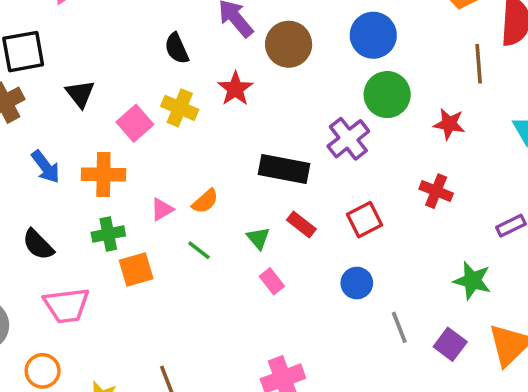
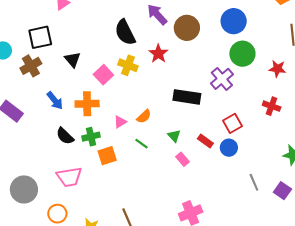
black semicircle: (177, 48) -> (125, 32), size x1.5
red rectangle: (301, 225) -> (205, 141), moved
black semicircle: (38, 245) -> (65, 136), moved
blue circle: (357, 283) -> (229, 148), moved

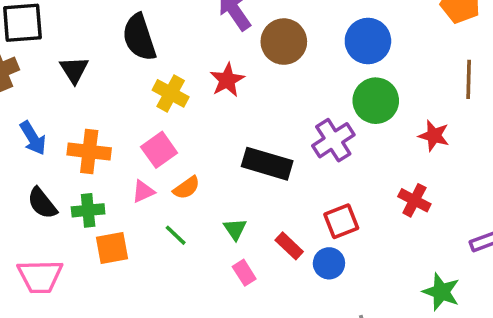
black semicircle: (125, 32) -> (139, 37), moved
pink square: (103, 75) -> (159, 150), moved

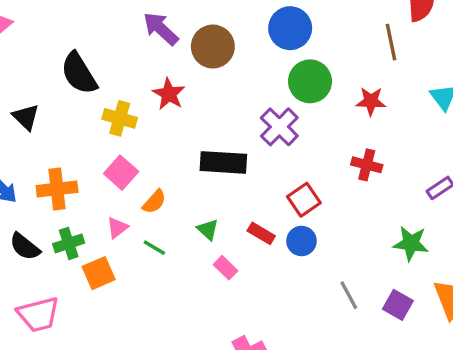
pink triangle: (143, 191) -> (117, 228), moved

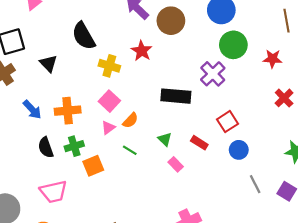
red cross: (367, 165) -> (284, 98), moved, turned 30
pink triangle: (117, 228) -> (108, 128), moved
blue circle: (302, 241) -> (239, 150), moved
black semicircle: (25, 247) -> (46, 147), turned 30

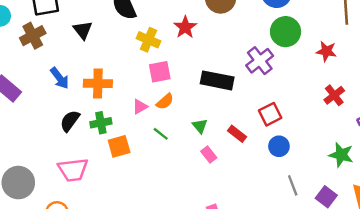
pink square: (109, 101) -> (160, 72), moved, turned 30
black semicircle: (46, 147) -> (70, 121), turned 50

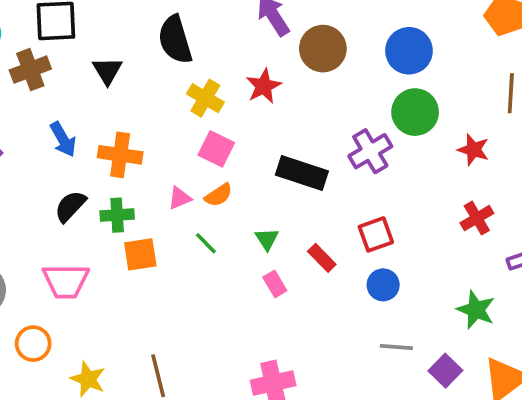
pink square: (160, 72) -> (216, 149), turned 30
gray line: (293, 185) -> (396, 347), turned -72

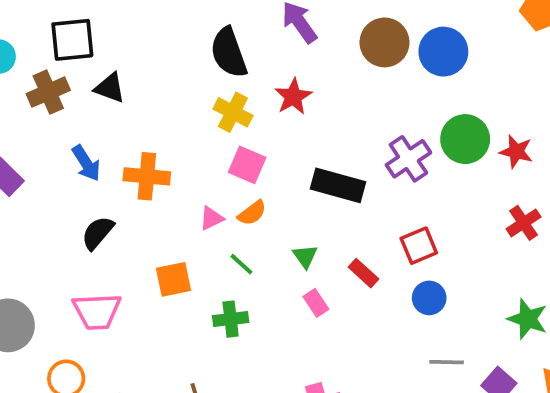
black semicircle: (175, 40) -> (229, 53), moved
brown circle: (323, 49) -> (384, 42), moved
black triangle: (107, 71) -> (110, 88), moved, turned -36
green circle: (415, 112) -> (465, 139), moved
green cross: (117, 215) -> (231, 319), moved

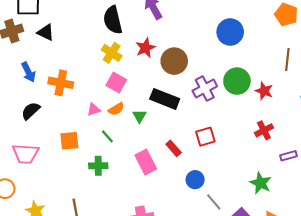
brown circle: (384, 42) -> (174, 61), moved
green triangle: (305, 256) -> (139, 116), moved
blue circle: (429, 298) -> (195, 180), moved
pink rectangle: (316, 303) -> (146, 162), size x1.6
gray line: (447, 362) -> (214, 202), turned 42

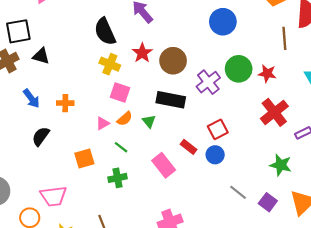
orange cross: (61, 83) -> (65, 103), size x0.7
red cross: (264, 130) -> (274, 112), size x1.5
pink trapezoid: (26, 154) -> (54, 196), moved
blue circle: (195, 180) -> (215, 155), moved

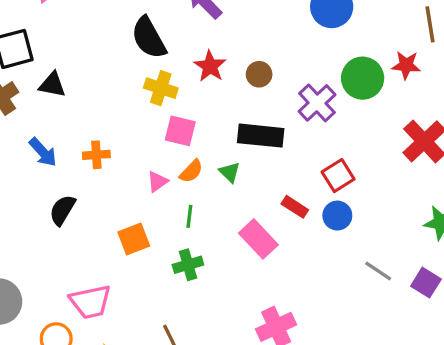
brown circle: (173, 61) -> (259, 74), size x0.6
red star: (267, 74) -> (406, 65), moved
green line: (121, 147) -> (189, 216), turned 64

